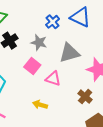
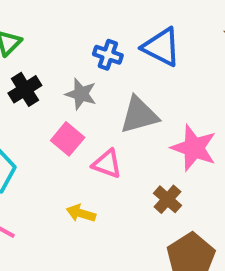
blue cross: (53, 22) -> (108, 55), turned -32

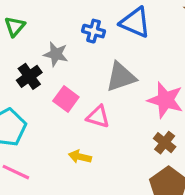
black cross: (25, 89) -> (29, 76), moved
gray star: (81, 94) -> (56, 54), moved
brown cross: (167, 199) -> (165, 143), moved

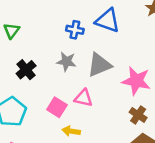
gray star: (56, 54) -> (66, 62), moved
pink square: (66, 99) -> (57, 107), moved

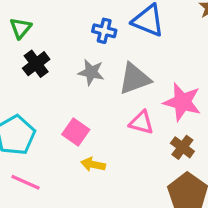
black cross: (26, 70) -> (36, 64), moved
pink triangle: (83, 98) -> (141, 122), moved

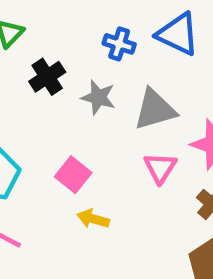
black cross: (36, 64) -> (47, 77), moved
pink triangle: (141, 122) -> (160, 168), turned 44

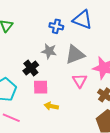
black cross: (47, 77) -> (31, 68), moved
pink square: (73, 175) -> (41, 87), turned -35

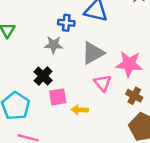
gray star: (49, 51) -> (54, 45), moved
yellow arrow: (51, 106) -> (80, 110), moved

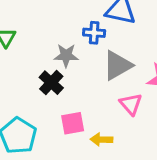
blue cross: (66, 23) -> (94, 33), moved
black cross: (43, 76) -> (51, 83), moved

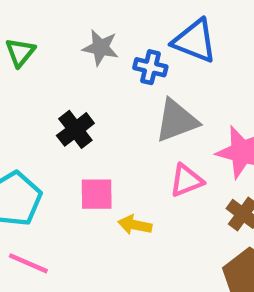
gray star: (66, 55) -> (101, 48), moved
pink triangle: (131, 104) -> (186, 180), turned 40

